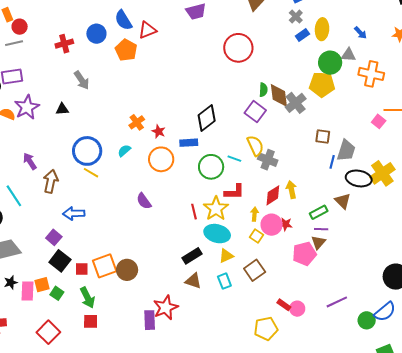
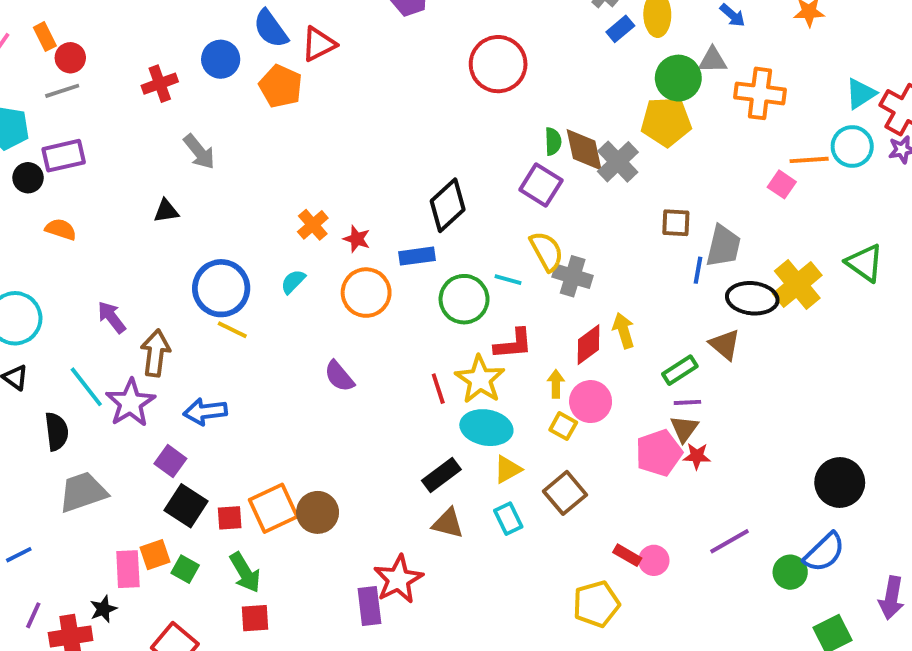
purple star: (27, 107) -> (131, 403), moved
red star: (286, 224) -> (697, 456), moved
black star: (11, 282) -> (103, 609), moved

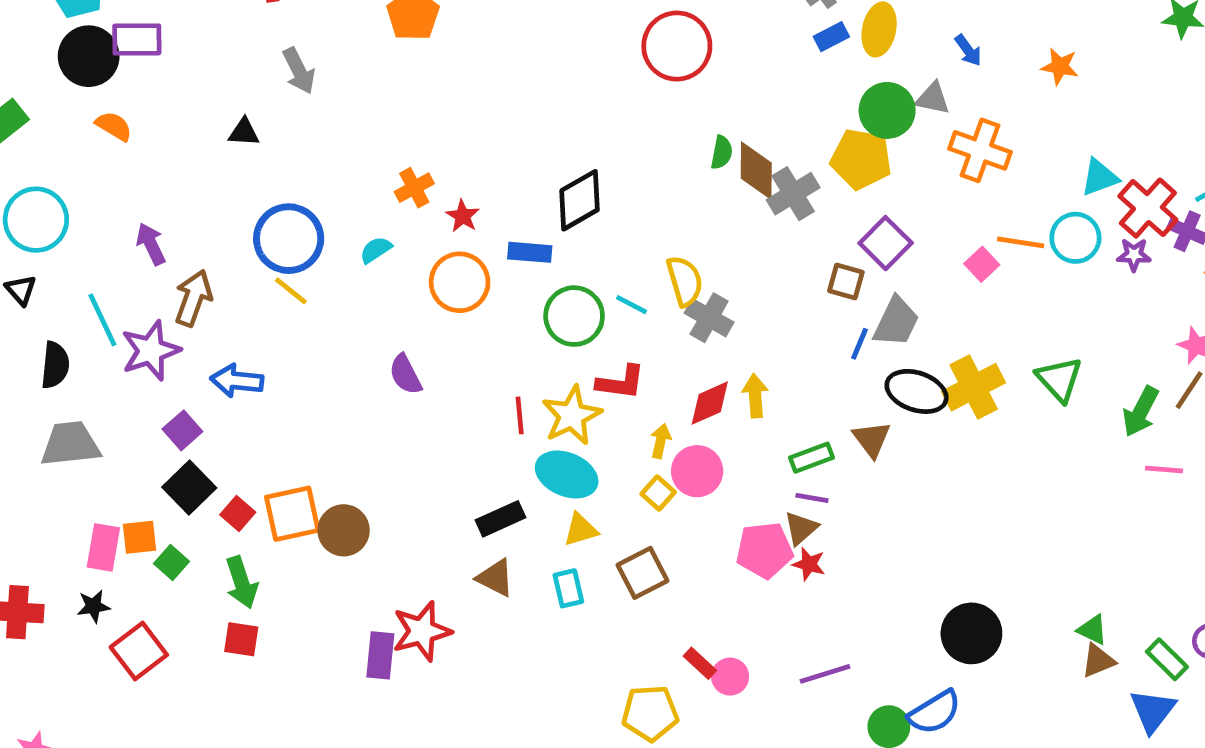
black circle: (28, 178) -> (89, 56), size x1.6
purple square: (541, 185) -> (886, 243), moved
red square: (230, 518) -> (238, 513), turned 32
black star: (103, 609) -> (94, 606), moved

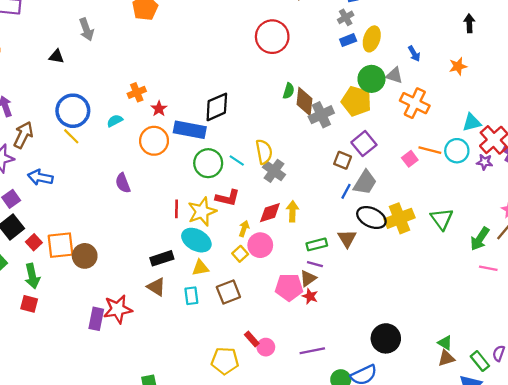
orange star: (1060, 66) -> (458, 66), turned -30
blue rectangle: (530, 252) -> (190, 130), size x1.5

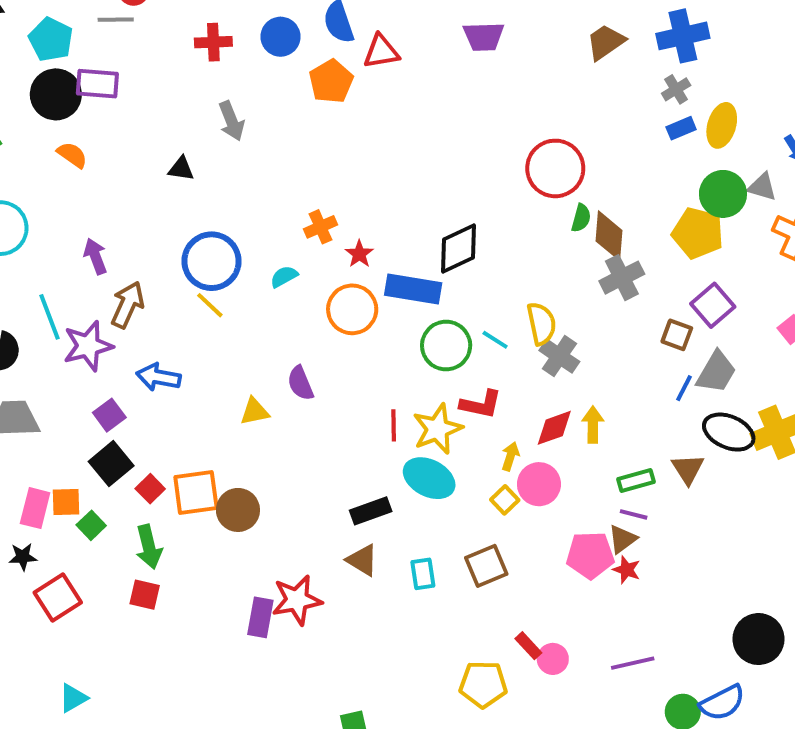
red circle: (272, 37) -> (555, 168), moved
gray cross: (321, 115) -> (622, 278), moved
yellow triangle: (200, 268) -> (255, 412), moved

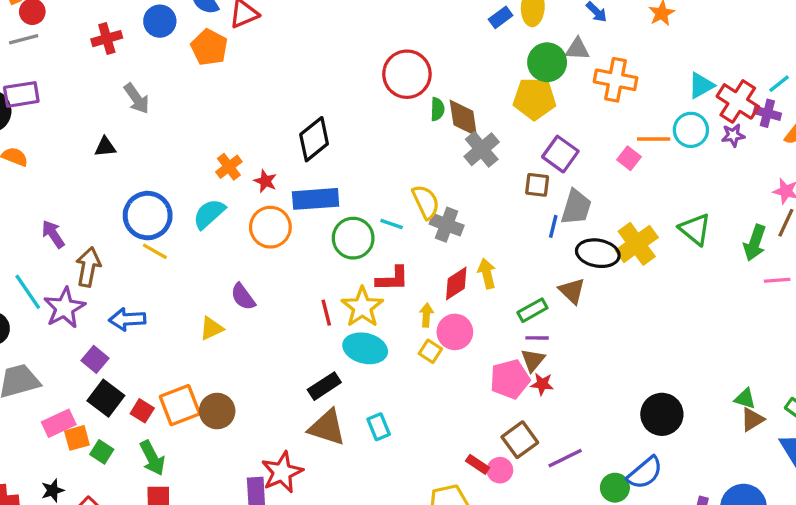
black diamond: (459, 249) -> (314, 139), moved
cyan semicircle: (284, 276) -> (209, 214), size x1.5
pink rectangle: (35, 508) -> (59, 423), moved, turned 64
brown triangle: (362, 560) -> (327, 427), size x1.4
brown square: (486, 566) -> (520, 440), moved

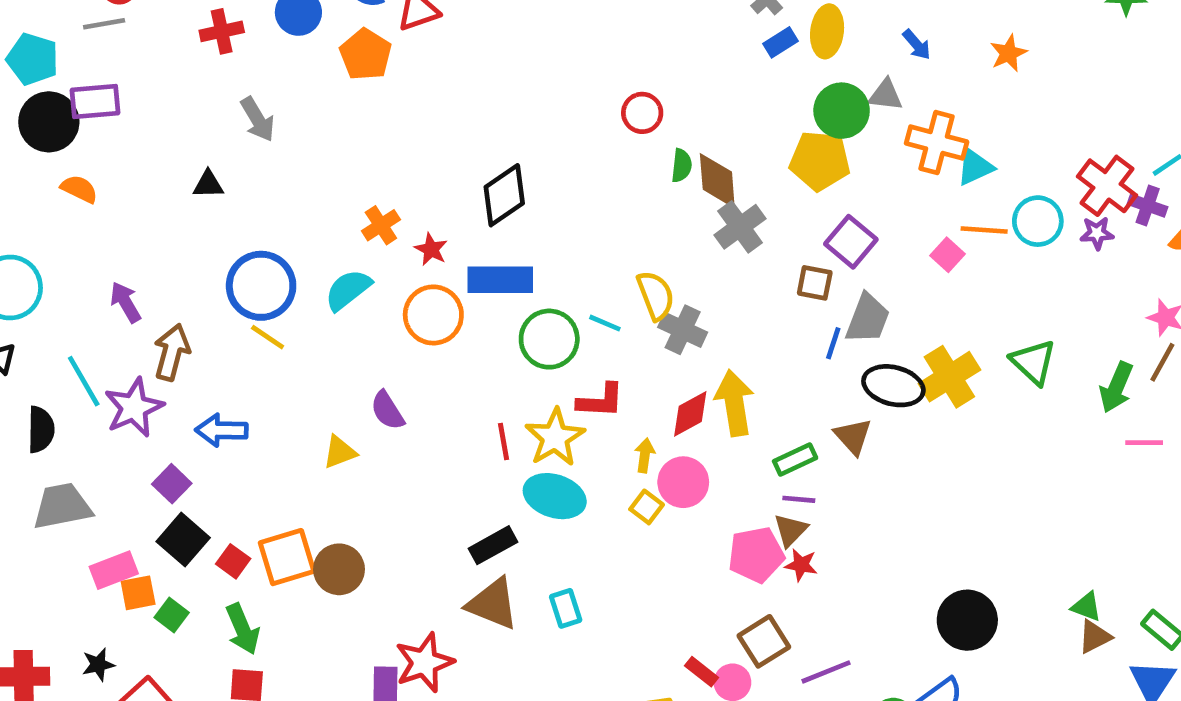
red circle: (407, 74) -> (642, 113), size x0.6
cyan triangle: (701, 85) -> (975, 167), moved
yellow arrow: (487, 274) -> (734, 403), size x1.5

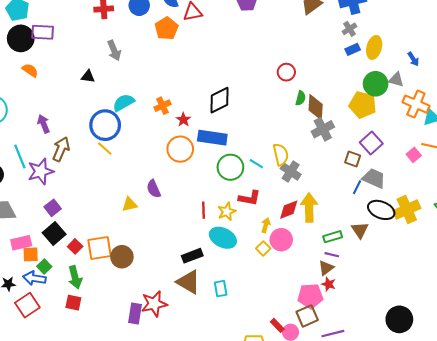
cyan semicircle: (348, 290) -> (123, 103), moved
gray trapezoid: (868, 319) -> (374, 178), turned -95
blue arrow: (222, 430) -> (34, 278), moved
yellow star: (555, 437) -> (227, 212), size x0.7
pink pentagon: (756, 555) -> (310, 296), moved

